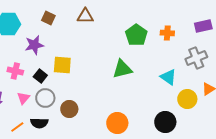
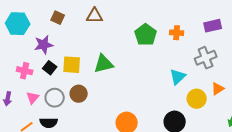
green triangle: (122, 69) -> (104, 64), moved
black square: (40, 76) -> (50, 68), moved
cyan triangle: (168, 77) -> (178, 77), turned 42
brown circle: (69, 109) -> (79, 94), moved

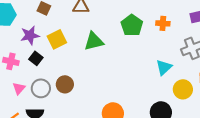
green triangle: (104, 64) -> (94, 41), moved
yellow square: (72, 65) -> (57, 39), moved, turned -30

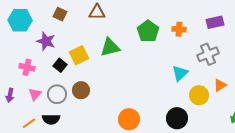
purple star: (30, 35) -> (46, 41), turned 30
yellow square: (57, 39) -> (79, 55), moved
black square: (36, 58) -> (60, 65), moved

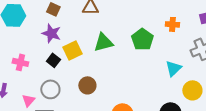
green pentagon: (148, 31) -> (142, 39), moved
purple star: (46, 41) -> (51, 33), moved
brown circle: (81, 90) -> (87, 85), moved
pink triangle: (35, 94) -> (28, 100), moved

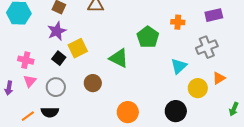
purple star: (51, 33) -> (57, 31), turned 30
green triangle: (103, 42) -> (119, 58), moved, turned 40
pink triangle: (28, 100) -> (30, 81), moved

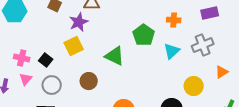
purple star: (57, 31) -> (79, 22), moved
black square: (59, 58) -> (46, 60), moved
cyan triangle: (179, 66) -> (172, 51), moved
orange triangle: (219, 78) -> (222, 72), moved

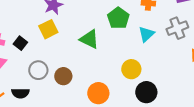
brown circle: (89, 81) -> (63, 76), moved
gray circle: (52, 85) -> (38, 70), moved
yellow circle: (194, 86) -> (131, 69), moved

